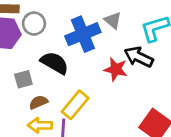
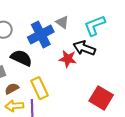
yellow rectangle: (75, 105) -> (40, 88), turned -60

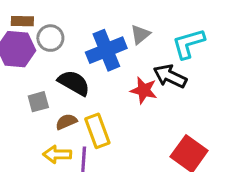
gray triangle: (62, 22) -> (140, 34), turned 40
brown semicircle: (12, 89) -> (66, 122), moved

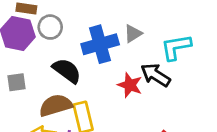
gray square: (38, 102) -> (17, 82), moved
brown semicircle: (66, 122) -> (56, 105), size x1.6

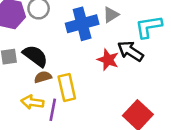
black semicircle: (67, 71) -> (35, 56), moved
brown semicircle: (56, 105) -> (43, 77), size x0.6

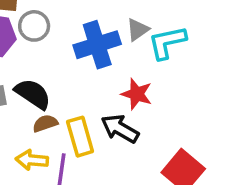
cyan L-shape: (149, 27) -> (167, 42), moved
black arrow: (130, 51) -> (120, 129), moved

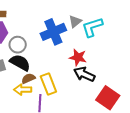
gray circle: (34, 26) -> (18, 45), moved
black arrow: (120, 129) -> (84, 74), moved
yellow arrow: (32, 160) -> (23, 90), moved

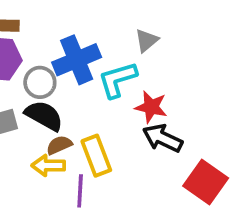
cyan L-shape: (92, 27) -> (118, 80), moved
blue cross: (53, 32) -> (77, 60), moved

